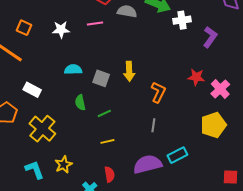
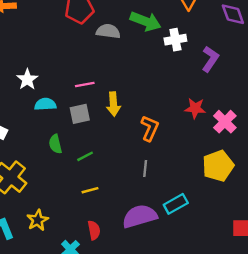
pink line: (95, 23) -> (85, 84), moved
white star: (61, 30) -> (27, 79), moved, turned -30
gray square: (101, 78) -> (80, 114), turned -30

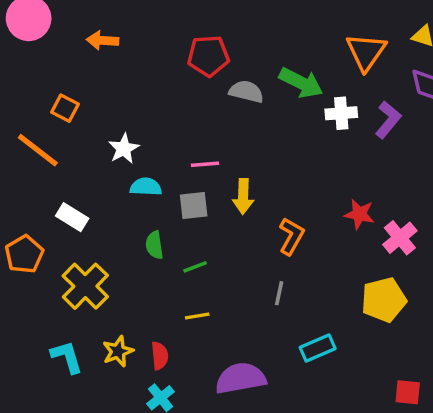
purple L-shape: (210, 59) -> (388, 120), moved
purple semicircle: (140, 216) -> (241, 378), moved
red semicircle: (94, 230) -> (160, 356), moved

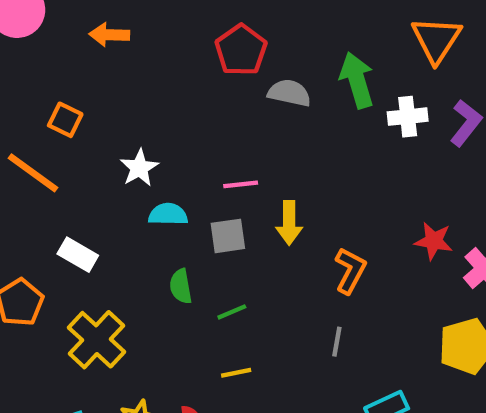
red pentagon: (208, 56) -> (241, 50), turned -30
green arrow: (301, 83) -> (357, 80), turned -132

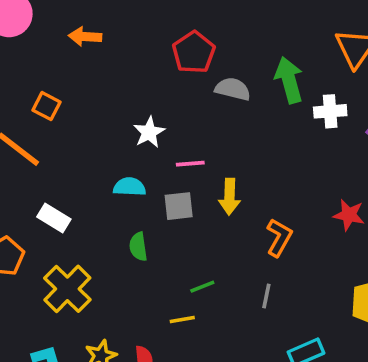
white star: (139, 168) -> (149, 132), moved
green line: (232, 312) -> (202, 287), moved

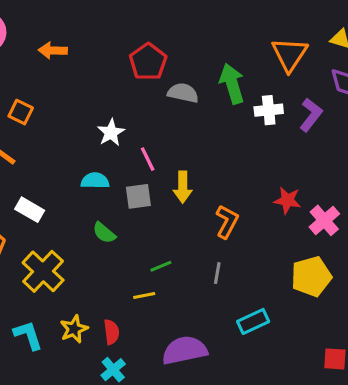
pink line: (190, 164) -> (148, 159), turned 70
green semicircle: (138, 247) -> (104, 233), turned -40

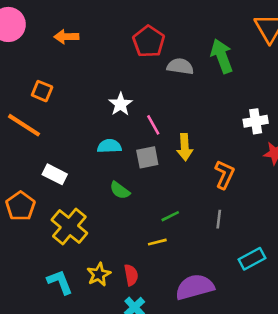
white cross: (269, 110) -> (256, 121), moved

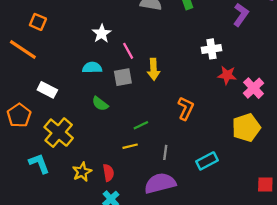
orange L-shape: (224, 175) -> (186, 108), moved
gray line: (219, 219) -> (165, 152), moved
cyan L-shape: (60, 282) -> (39, 163), moved

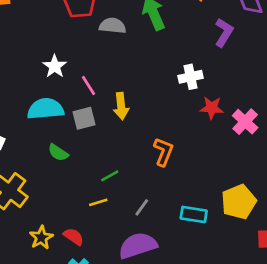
cyan semicircle: (92, 68) -> (46, 109), size x1.5
yellow pentagon: (246, 128) -> (239, 202), moved
gray line: (165, 152) -> (142, 207), turned 32
cyan rectangle: (207, 161) -> (194, 214), turned 40
red semicircle: (108, 173) -> (74, 237), turned -42

